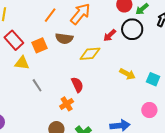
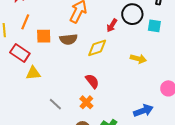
orange line: (50, 15) -> (25, 22), moved
orange square: (39, 45) -> (44, 36), moved, turned 35
cyan square: (153, 79) -> (154, 26), moved
gray line: (37, 85) -> (55, 104), moved

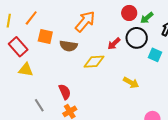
red semicircle: (92, 81) -> (65, 92), moved

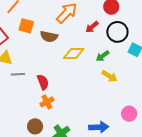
green arrow: (147, 18) -> (103, 56), moved
red arrow: (114, 44) -> (92, 27), moved
gray line: (39, 105) -> (18, 74), moved, turned -64

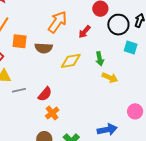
black circle: (117, 32) -> (118, 25), moved
green arrow: (103, 56) -> (100, 59), turned -56
red semicircle: (43, 82) -> (45, 94), turned 70

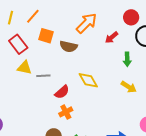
green arrow: (100, 59) -> (127, 59), moved
yellow diamond: (71, 61) -> (88, 80), moved, turned 60
gray line: (19, 90) -> (43, 76), moved

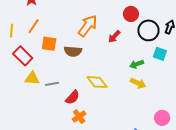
green arrow: (127, 59) -> (137, 64), moved, turned 80

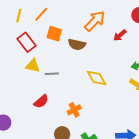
red semicircle: (73, 97) -> (41, 101), moved

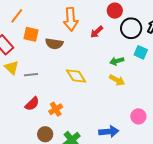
orange arrow: (95, 21) -> (71, 19), turned 135
yellow triangle: (33, 66) -> (12, 68), turned 35
red semicircle: (41, 101) -> (32, 104), moved

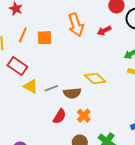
red arrow: (97, 32) -> (104, 31), turned 32
orange square: (31, 34) -> (44, 38), moved
brown semicircle: (54, 44) -> (72, 93), moved

